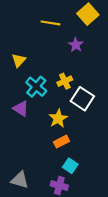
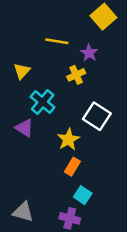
yellow line: (51, 23) -> (57, 41), moved
yellow cross: (65, 81) -> (76, 75), moved
orange rectangle: (61, 142) -> (72, 167), turned -32

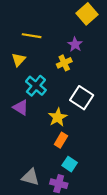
yellow line: (57, 41) -> (32, 36), moved
gray triangle: (23, 212) -> (30, 177), moved

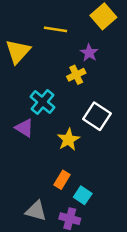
yellow line: (32, 36) -> (55, 29), moved
yellow triangle: (18, 60) -> (18, 51), moved, size x1.5
orange rectangle: (61, 140) -> (62, 180), moved

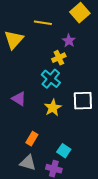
cyan cross: (43, 102) -> (51, 79), moved
white square: (97, 116) -> (83, 101), moved, turned -35
orange rectangle: (62, 180) -> (32, 139), moved

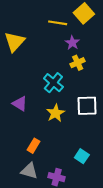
yellow line: (43, 23) -> (58, 23), moved
yellow cross: (59, 58) -> (78, 63), moved
cyan square: (64, 151) -> (82, 156), moved

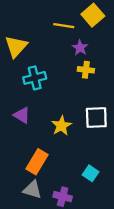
yellow cross: (78, 63) -> (86, 70), turned 32
cyan cross: (53, 83) -> (35, 78), moved, turned 36
orange rectangle: (33, 146) -> (37, 162), size x1.5

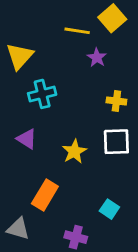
yellow cross: (86, 70) -> (116, 101), moved
gray triangle: (32, 190) -> (18, 229), moved

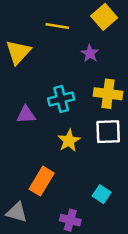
yellow line: (77, 31) -> (57, 26), moved
cyan cross: (42, 94) -> (61, 99), moved
yellow cross: (116, 101) -> (108, 94), size x1.5
purple triangle: (27, 139) -> (26, 115), moved, turned -36

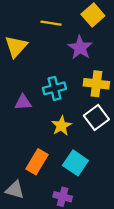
purple star: (90, 53) -> (80, 48), size x1.5
white square: (108, 132) -> (96, 118), turned -35
cyan square: (102, 194) -> (75, 163), moved, size x1.5

